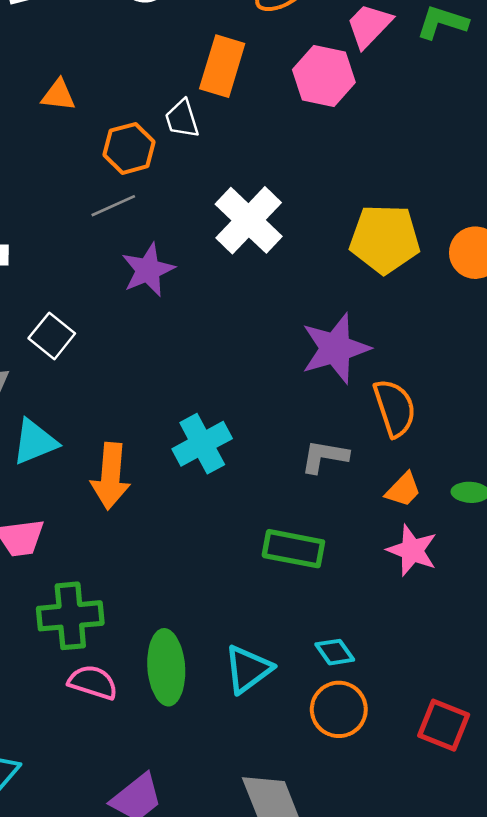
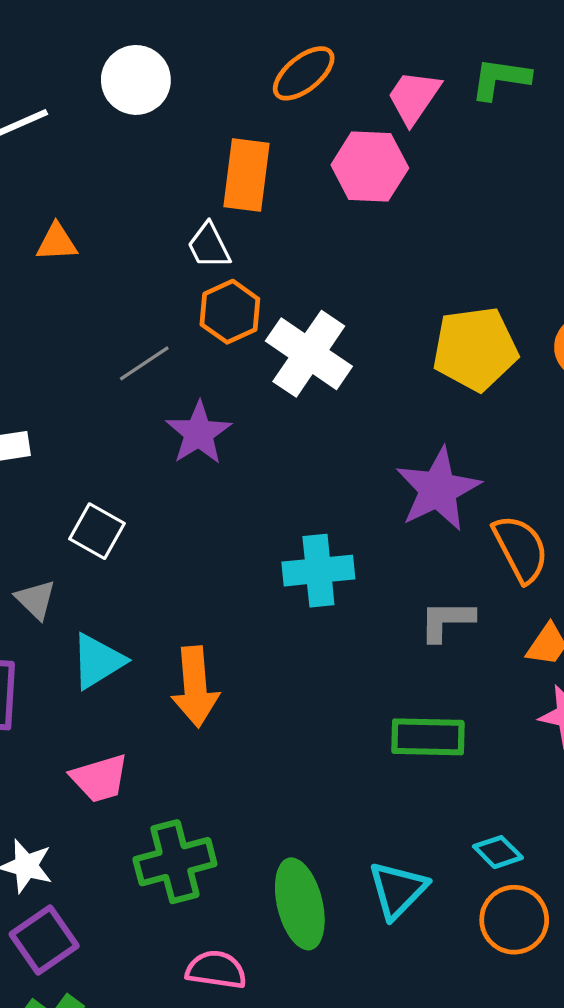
orange hexagon: (129, 148) -> (230, 312), moved
cyan cross: (202, 444) -> (318, 571), moved, turned 32
pink semicircle: (93, 682) -> (216, 970), moved

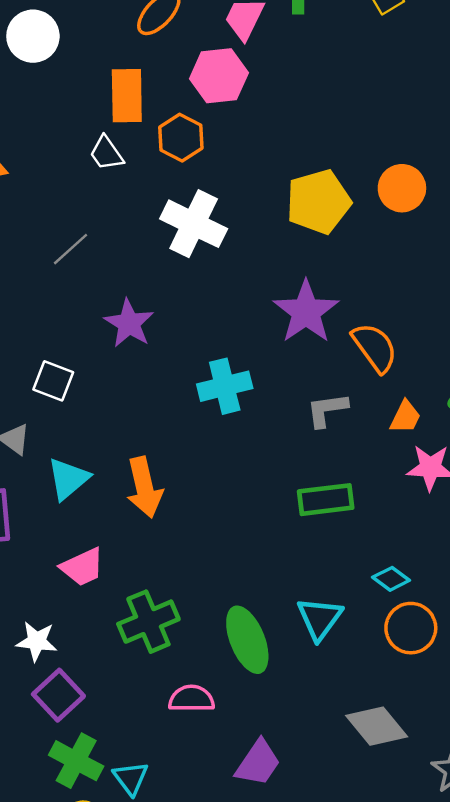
orange hexagon: (230, 312) -> (181, 138), moved
purple star: (199, 433) -> (129, 323), moved

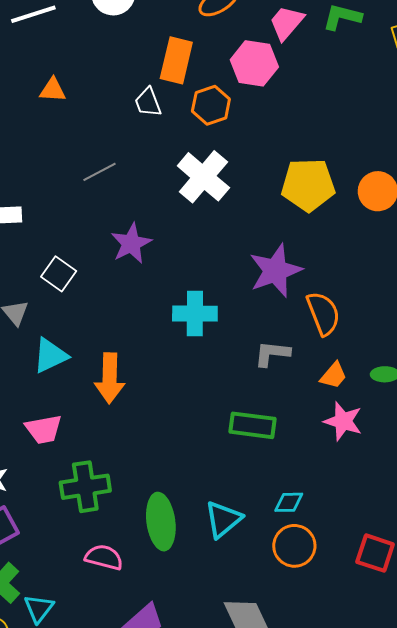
cyan diamond: (391, 579) -> (289, 502), turned -52

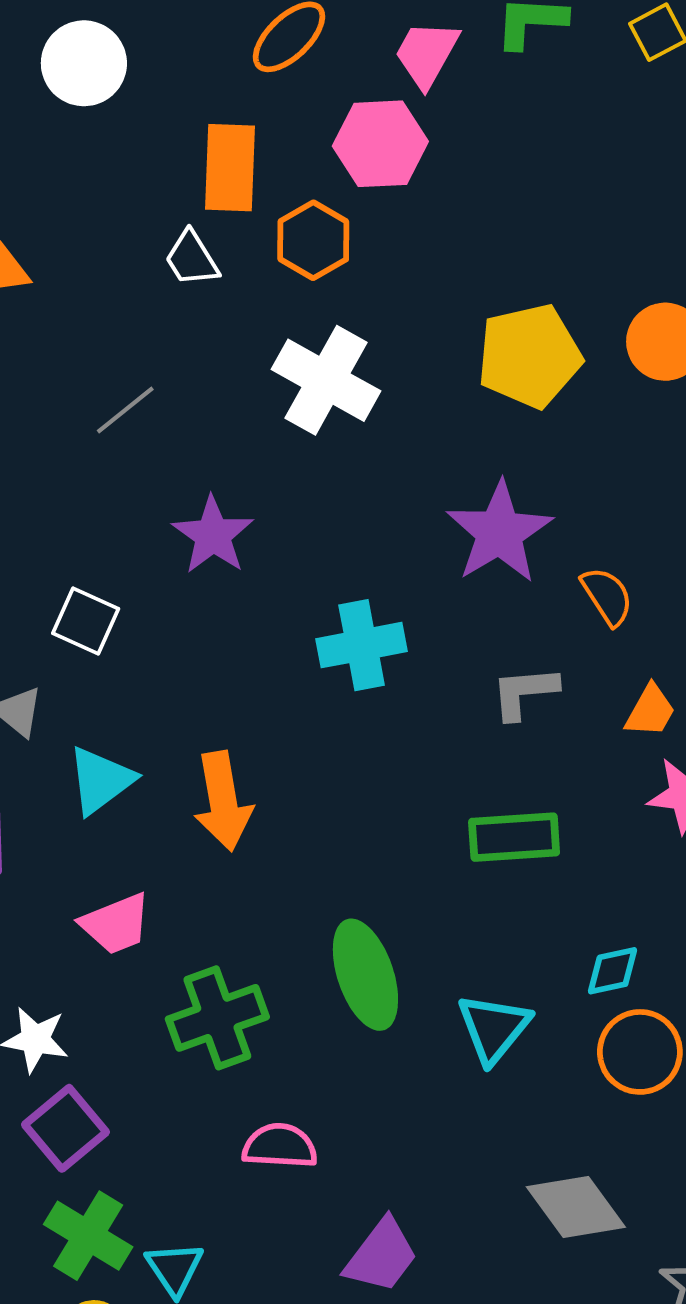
orange semicircle: (323, 313) -> (607, 596), size x0.7
green ellipse: (161, 522) -> (365, 975), moved

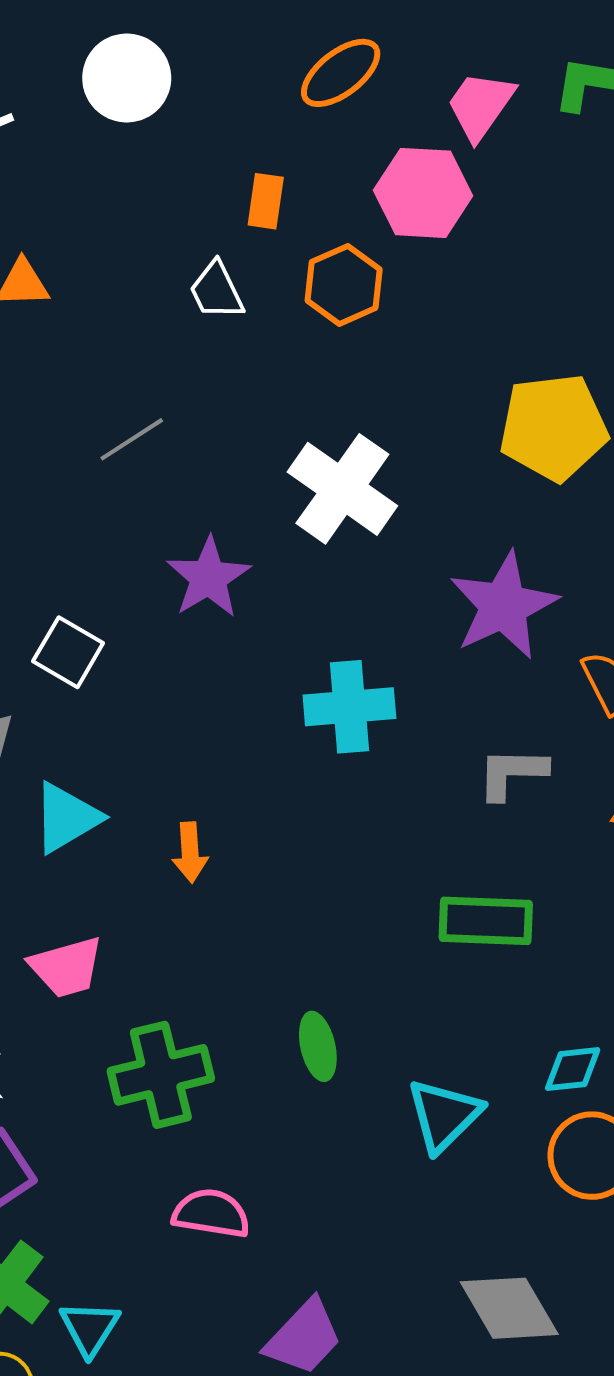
orange rectangle: (230, 168) -> (266, 201), size x0.6
white cross: (326, 380) -> (342, 489), moved
orange arrow: (223, 801) -> (190, 852), size x0.6
green ellipse: (365, 975) -> (318, 1046), size x0.6

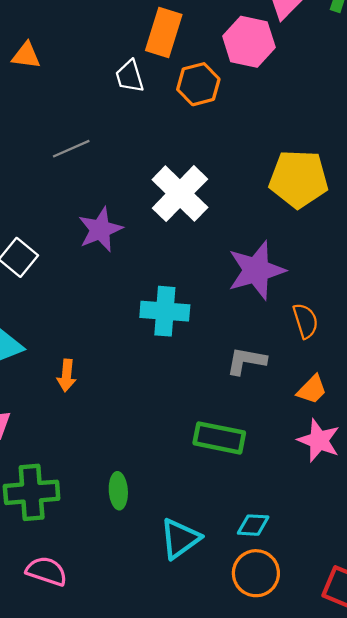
orange rectangle: (266, 201) -> (164, 33), size x1.6

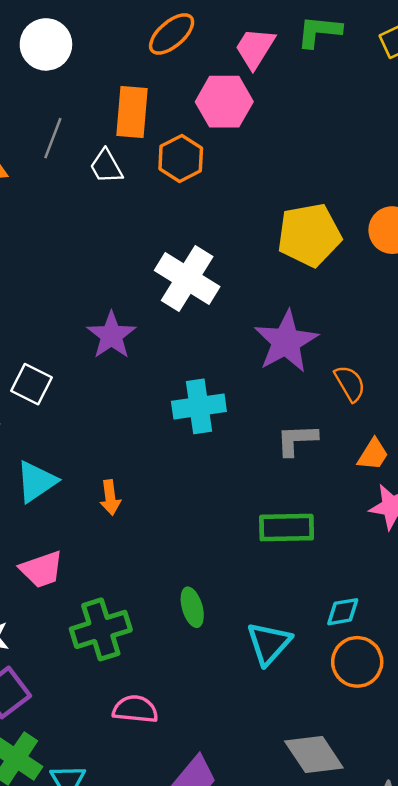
gray line: (71, 149) -> (53, 138), moved, turned -33

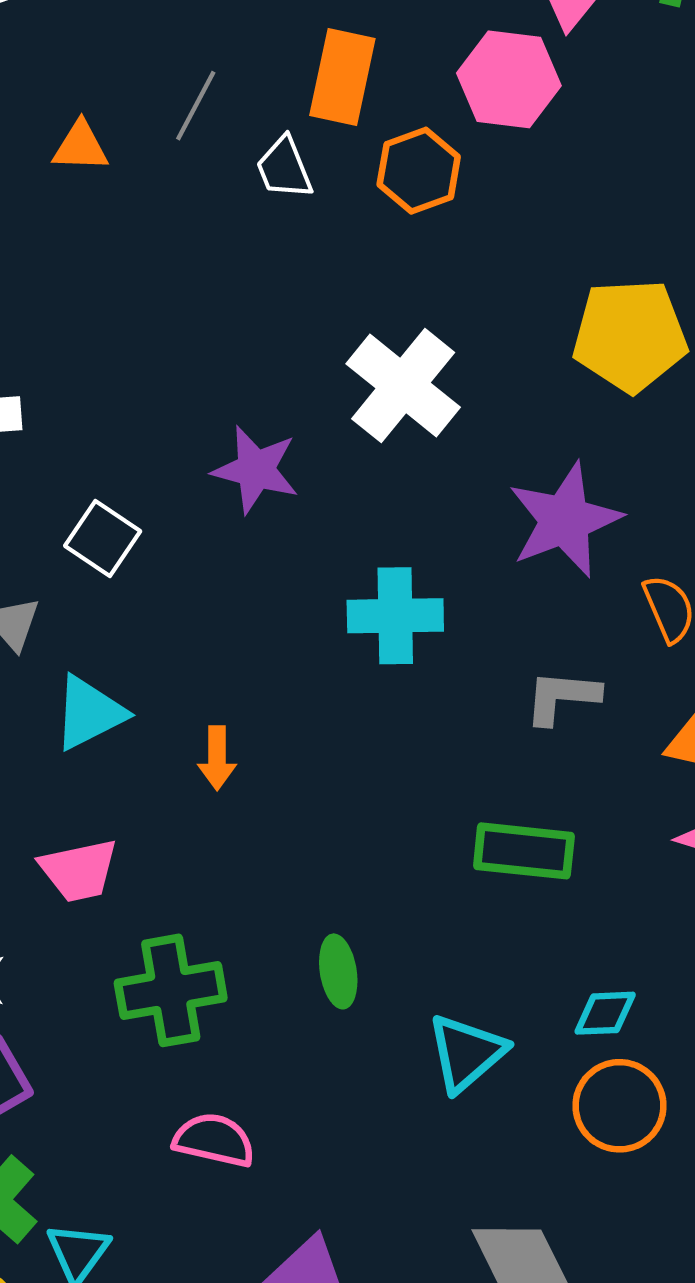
purple star: (111, 335) -> (256, 470), turned -30

